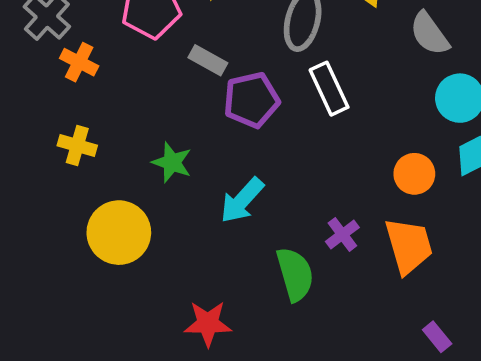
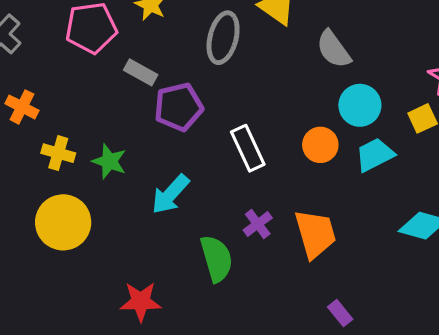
orange cross: (79, 62) -> (22, 107), moved
white rectangle: (329, 89) -> (248, 148), moved
yellow cross: (77, 145) -> (58, 153), moved
orange circle: (414, 174) -> (320, 145), moved

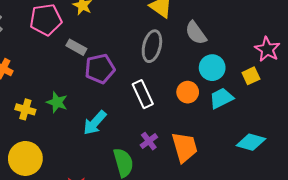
gray ellipse: (223, 38) -> (152, 46), moved
yellow cross: (58, 153) -> (25, 109), moved
yellow circle: (63, 222) -> (25, 158), moved

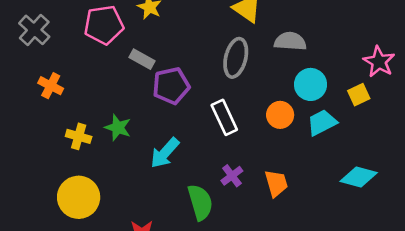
gray semicircle: (196, 33) -> (290, 41), turned 130
orange trapezoid: (185, 147) -> (276, 183), size x0.7

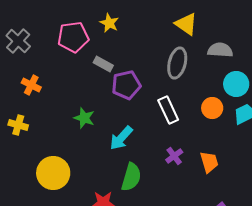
yellow cross: (79, 136) -> (18, 125), moved
green semicircle: (200, 202) -> (131, 177), moved, turned 32

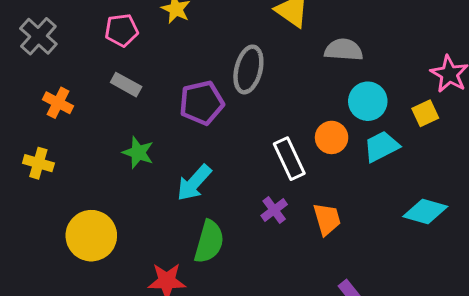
pink pentagon: (73, 37) -> (122, 30), size x0.7
gray ellipse: (177, 63) -> (248, 69), moved
gray rectangle: (103, 64) -> (126, 85), moved
white rectangle: (168, 110) -> (289, 159), moved

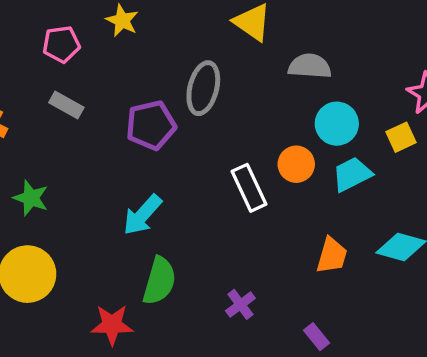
green star: (138, 153) -> (31, 198), moved
purple cross: (274, 210) -> (240, 304), moved
orange trapezoid: (327, 219) -> (332, 255), moved, turned 32

